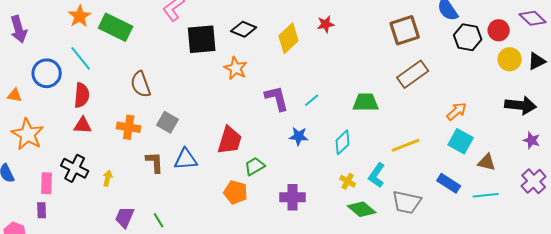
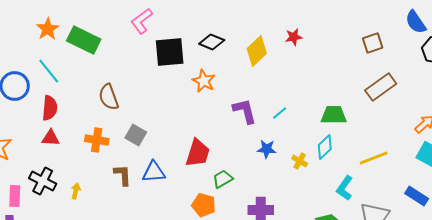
brown square: (405, 30) -> (373, 43), size x0.7
cyan diamond: (343, 142) -> (325, 147), moved
yellow cross: (348, 181) -> (300, 161), moved

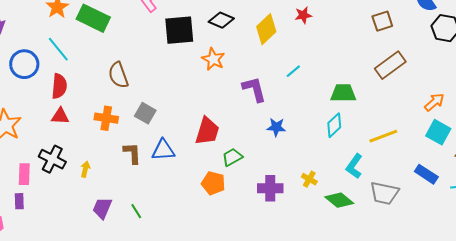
cyan line: (280, 113) -> (293, 71), moved
yellow cross: (300, 161) -> (309, 179), moved

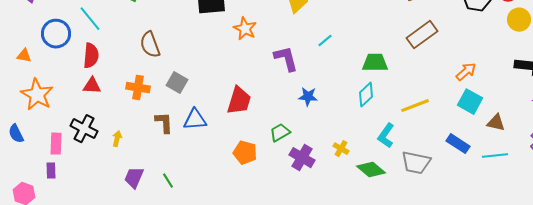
green trapezoid: (232, 157) -> (280, 133), moved
purple cross: (270, 188) -> (302, 158), turned 30

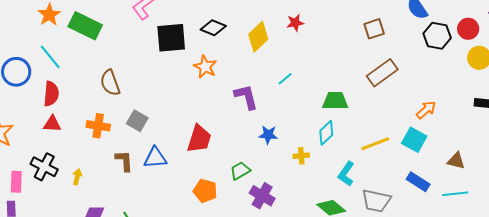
cyan square: (470, 102) -> (414, 140), moved
yellow cross: (341, 149) -> (301, 156), moved, turned -35

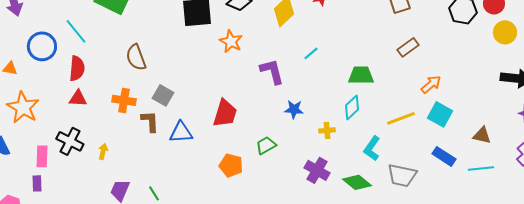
brown rectangle: (382, 73) -> (408, 47), size x0.7
orange arrow: (426, 110) -> (431, 84), moved
brown L-shape: (124, 161) -> (150, 121), moved
purple cross: (262, 196) -> (317, 170), moved

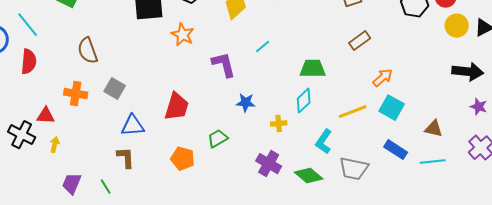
red triangle: (78, 98) -> (46, 116), moved
brown L-shape: (150, 121) -> (126, 158), moved

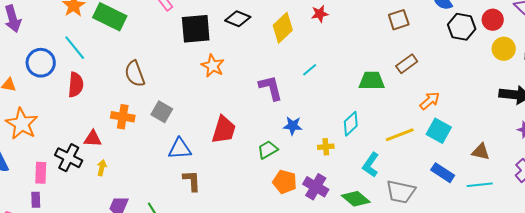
orange star: (183, 35) -> (213, 66), moved
green trapezoid: (313, 69) -> (372, 81), moved
green trapezoid: (218, 139) -> (268, 150), moved
brown L-shape: (126, 158) -> (192, 181), moved
orange pentagon: (183, 159) -> (285, 182), moved

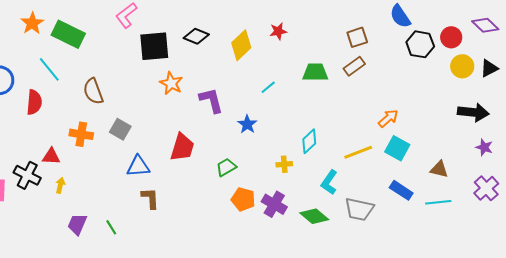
cyan line: (75, 48) -> (49, 69), moved
brown rectangle: (407, 64) -> (354, 66), moved
green trapezoid: (372, 81) -> (315, 72), moved
purple L-shape: (271, 88) -> (211, 100), moved
blue star: (293, 126) -> (247, 124), moved, turned 30

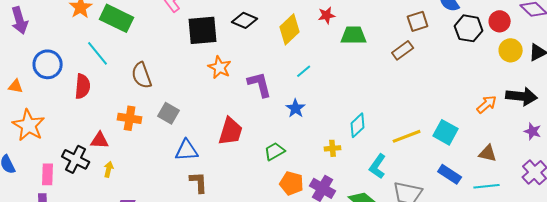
brown square: (357, 37) -> (418, 21), moved
green trapezoid: (315, 72) -> (354, 35), moved
cyan line: (268, 87) -> (304, 71), moved
orange arrow: (388, 118) -> (487, 104), moved

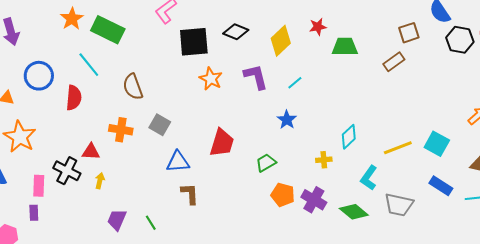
purple L-shape: (260, 84) -> (256, 77), moved

